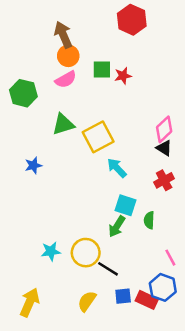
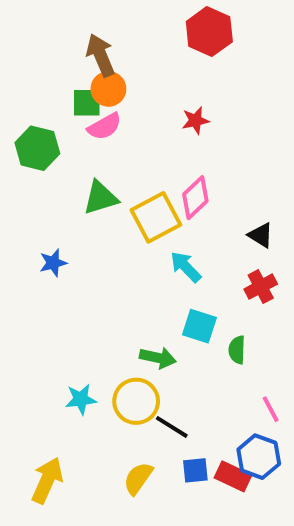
green square: (102, 70) -> (87, 103), moved
pink diamond: (164, 129) -> (195, 198), moved
green arrow: (117, 226) -> (158, 358), moved, turned -110

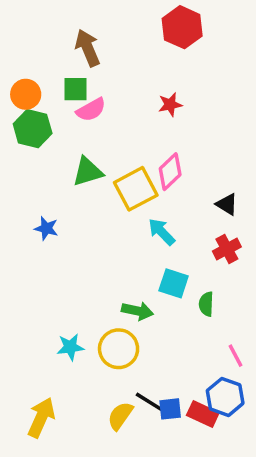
orange circle: (108, 89) -> (26, 94), moved
blue star: (53, 263) -> (46, 228), turned 30
black line: (172, 427) -> (149, 402), moved

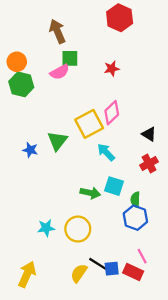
green square: (76, 89) -> (70, 58), moved
green triangle: (88, 172) -> (57, 141), moved, turned -35
green arrow: (137, 311) -> (90, 193), moved
pink line: (235, 356) -> (142, 256), moved
blue hexagon: (225, 397) -> (135, 218), moved

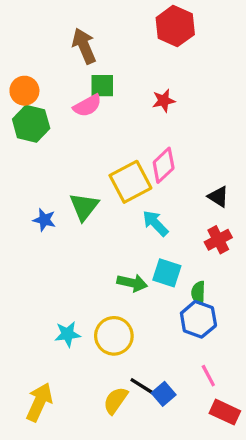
blue square: (112, 269) -> (164, 394), turned -35
red rectangle: (133, 272) -> (225, 412), moved

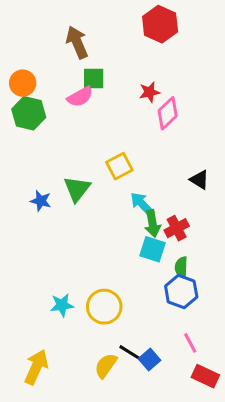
pink diamond: (164, 165) -> (168, 113), moved
yellow square: (130, 182) -> (119, 166), size x0.7
red cross: (218, 240) -> (177, 228), moved
green arrow: (132, 283) -> (153, 224), moved, turned 68

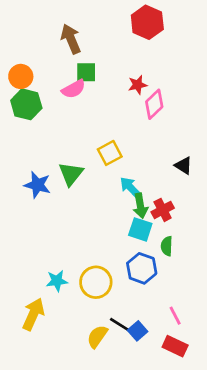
blue star: (41, 201) -> (37, 185), size x1.4
blue hexagon: (181, 292) -> (142, 268), moved
yellow arrow: (36, 367) -> (33, 314), moved
red rectangle: (205, 376) -> (175, 346), moved

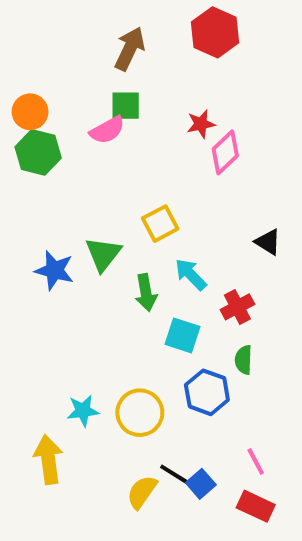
brown arrow: (71, 39) -> (130, 49), moved, turned 48
green arrow: (140, 206) -> (146, 293), moved
cyan square: (140, 229) -> (183, 335), moved
yellow arrow: (33, 314) -> (48, 459), turned -32

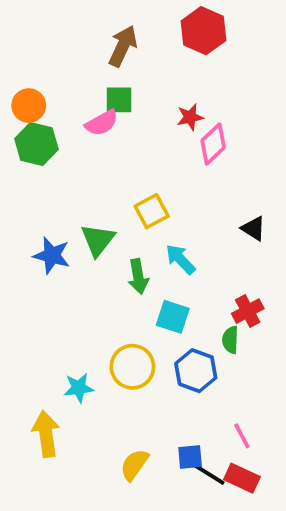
red cross: (237, 307) -> (248, 311), moved
yellow circle: (140, 413) -> (132, 367), moved
black line: (176, 476) -> (209, 474), moved
blue square: (201, 484) -> (190, 457), turned 36

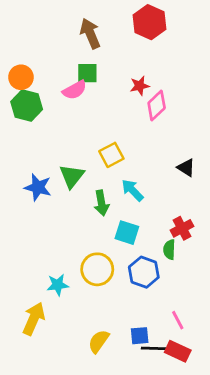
brown arrow: (123, 46) -> (90, 33), turned -48
yellow arrow: (46, 434) -> (34, 319), turned 32
black line: (209, 474) -> (154, 348), turned -30

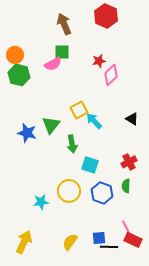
cyan arrow: (133, 190) -> (94, 121), moved
green semicircle: (169, 250) -> (126, 186), moved
yellow arrow: (34, 319) -> (24, 242), moved
red rectangle: (178, 351) -> (133, 240), moved

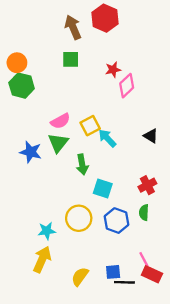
red hexagon: (106, 16) -> (105, 18), moved
pink semicircle: (53, 64) -> (60, 121), moved
yellow arrow: (24, 242) -> (42, 259), moved

